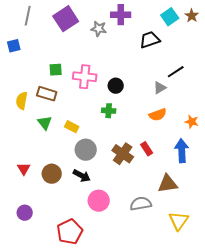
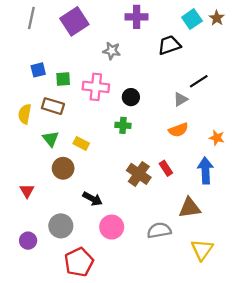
gray star: (99, 29) -> (112, 51), moved
blue square: (14, 46) -> (38, 70), moved
gray circle: (86, 150) -> (61, 226), moved
brown circle: (52, 174) -> (63, 168), moved

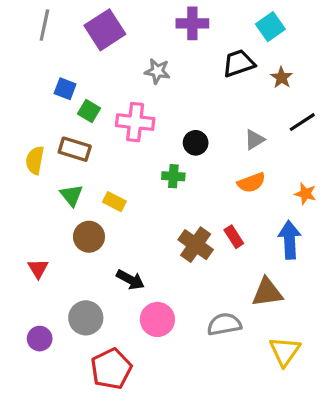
brown star: (217, 18) -> (282, 78), moved
blue square: (38, 70) -> (65, 89), moved, turned 35
green square: (63, 79) -> (89, 111), turned 35
black line: (199, 81) -> (302, 122), moved
black circle: (131, 97) -> (196, 143), moved

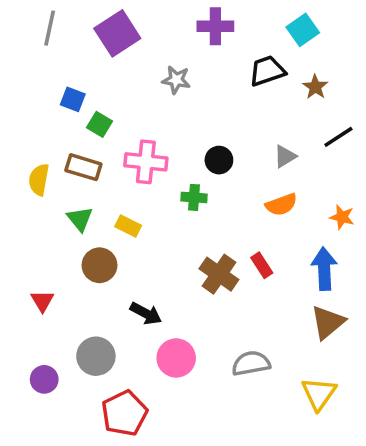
pink cross: (135, 122) -> (146, 162), moved
brown triangle: (267, 292) -> (328, 322), moved, turned -32

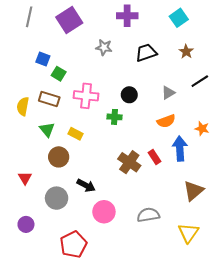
black trapezoid: (267, 71) -> (146, 53), moved
blue arrow: (324, 269) -> (180, 149), moved
gray circle: (96, 356) -> (57, 198), moved

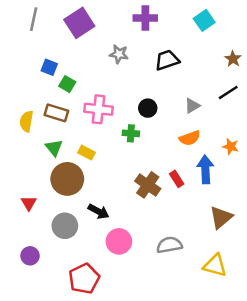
brown star: (186, 52) -> (233, 59), moved
brown circle: (59, 157) -> (67, 179), size x1.4
yellow triangle: (188, 233) -> (215, 265), turned -50

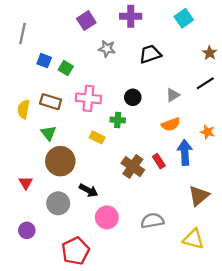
gray line: (34, 19) -> (22, 33), moved
purple square: (79, 23) -> (86, 21), moved, size x0.7
green square: (67, 84) -> (66, 68), moved
yellow rectangle: (86, 153) -> (97, 137), moved

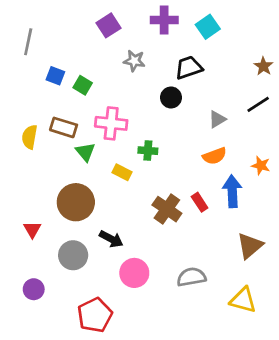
cyan square: (184, 18) -> (208, 27), moved
black circle: (133, 97) -> (171, 98), moved
green triangle: (48, 133) -> (85, 152), moved

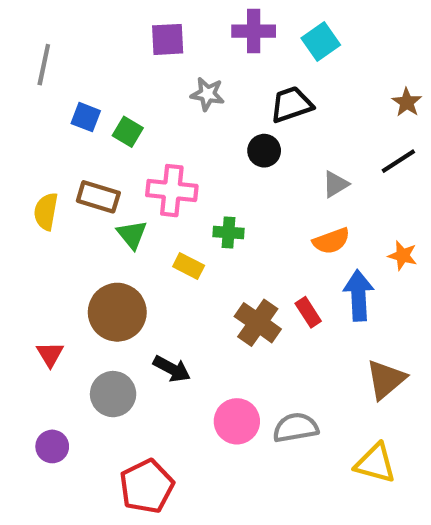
purple square: (108, 25) -> (168, 39), turned 30
pink circle: (134, 273) -> (237, 421), moved

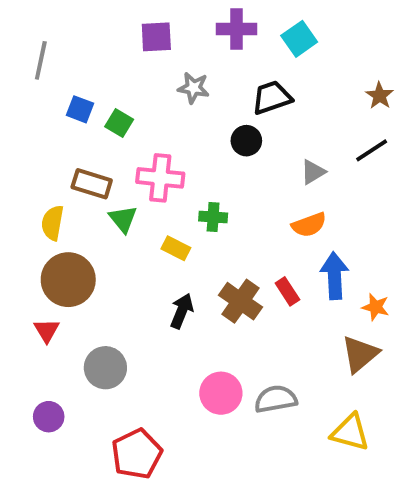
yellow semicircle: (46, 211) -> (53, 223), moved
orange star: (403, 256) -> (376, 307), moved
brown circle: (117, 312) -> (68, 280), moved
black arrow: (172, 369) -> (182, 311), moved, turned -96

